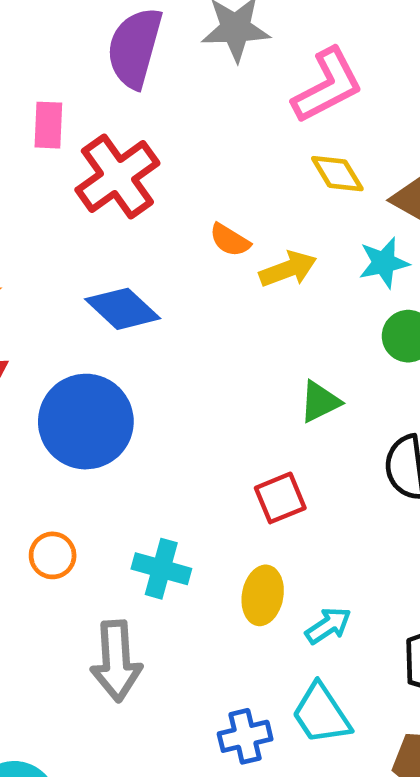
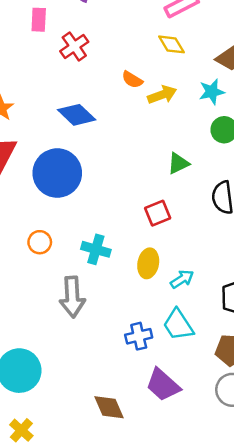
yellow diamond: (337, 174) -> (172, 44), moved
red cross: (117, 176) -> (74, 46), size x0.7

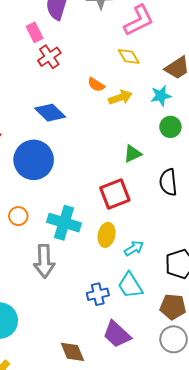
pink rectangle: (39, 20) -> (35, 32), moved, turned -30
red square: (158, 213) -> (115, 194), size x1.4
cyan cross: (96, 249) -> (64, 223), size x1.4

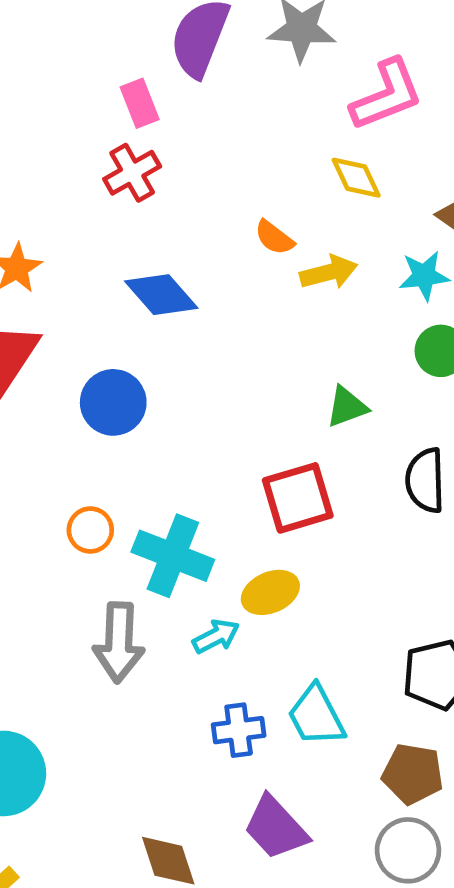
red cross: (49, 57) -> (132, 173), moved
blue circle: (34, 160) -> (113, 402), size x0.7
orange circle: (18, 216) -> (90, 530), moved
yellow ellipse: (107, 235) -> (270, 592), turned 50
cyan arrow: (134, 248) -> (216, 636), moved

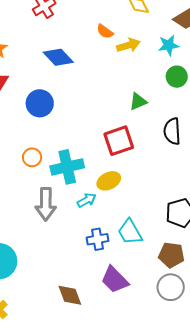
cyan cross: (173, 556) -> (67, 167), turned -32

